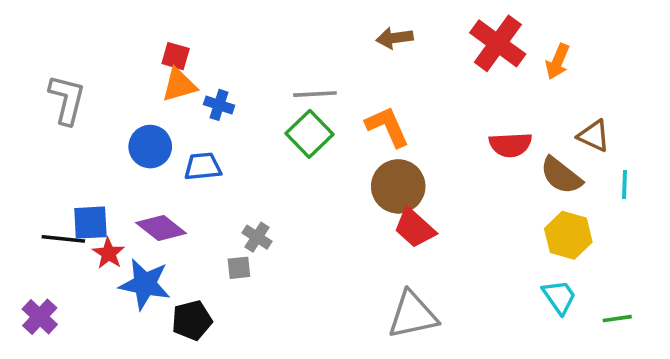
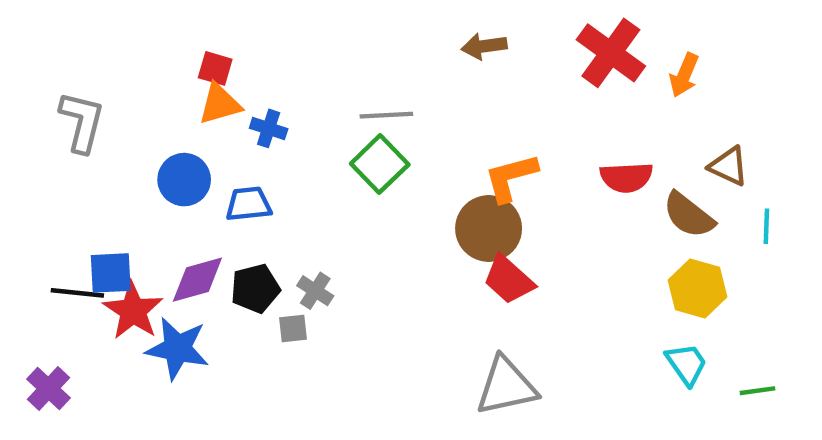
orange L-shape: (387, 127) -> (511, 177), moved, turned -81
purple diamond: (161, 228) -> (197, 280), turned -54
red star: (109, 253) -> (133, 311), size x1.5
black pentagon: (192, 320) -> (255, 288), moved

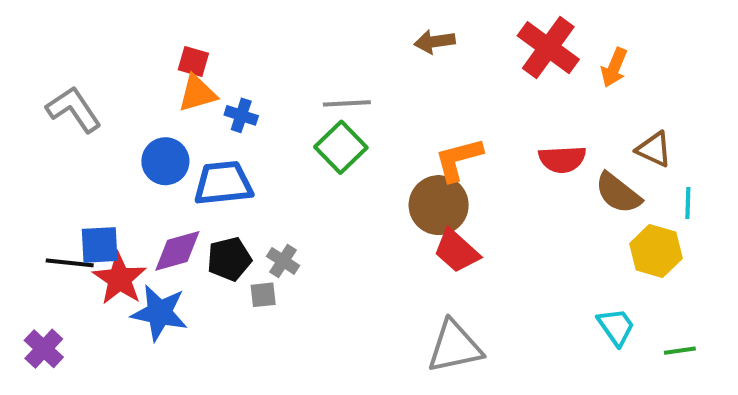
gray L-shape: (82, 122) -> (74, 109), turned -48
blue trapezoid: (249, 204) -> (223, 183), size x1.4
yellow hexagon: (697, 288) -> (656, 251), moved

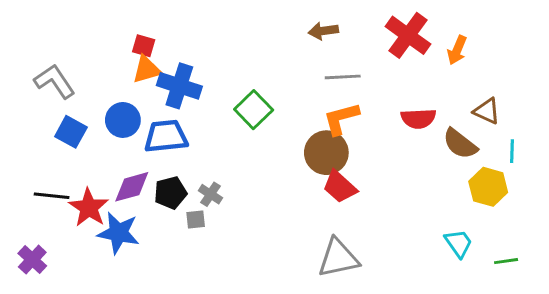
gray line: (347, 103) -> (343, 77), moved
blue cross: (241, 115) -> (179, 86), size x1.8
blue square: (100, 245) -> (71, 132), moved, turned 32

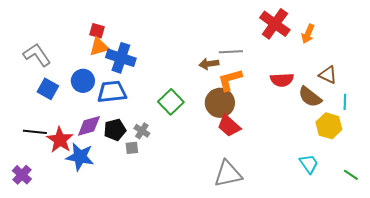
brown arrow: (323, 31) -> (209, 64), moved
green square: (254, 110) -> (171, 102), moved
green line: (506, 261) -> (351, 175), moved, turned 42

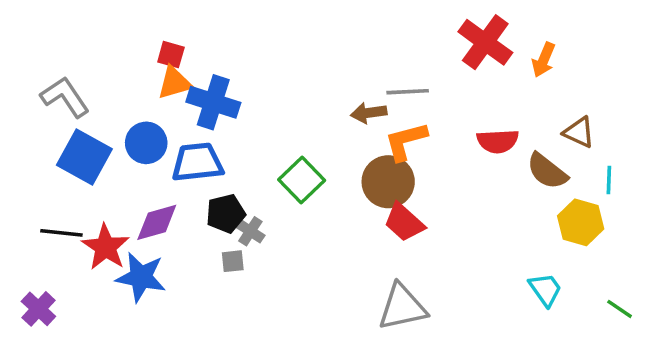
blue square: (48, 89) -> (84, 157), size x1.4
black pentagon: (115, 130) -> (226, 214), moved

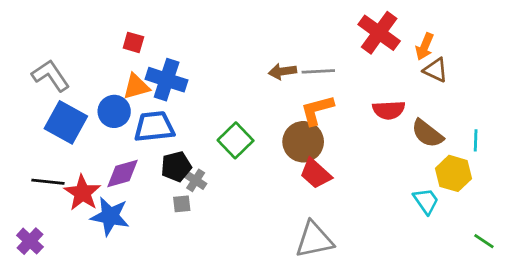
orange triangle: (174, 83) -> (136, 87), moved
brown arrow: (369, 113) -> (282, 71), moved
brown triangle: (579, 132) -> (436, 70), moved
cyan trapezoid: (545, 289) -> (426, 201), moved

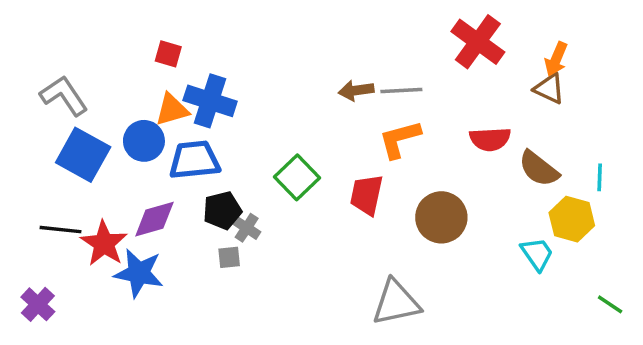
orange arrow: (425, 47) -> (556, 59), moved
brown circle: (303, 142) -> (441, 217), moved
red trapezoid: (316, 173) -> (367, 195), moved, turned 60

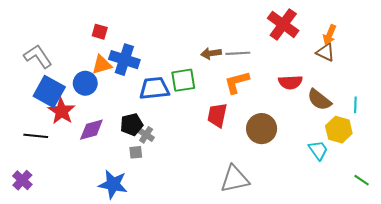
blue trapezoid: (194, 160) -> (154, 88), moved
green square: (297, 177) -> (183, 80), moved, turned 35
red star: (104, 243) -> (62, 111), moved
blue star: (139, 273) -> (113, 184), moved

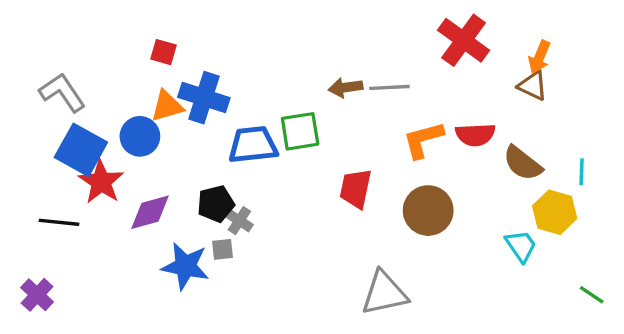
orange L-shape: (237, 82) -> (423, 140), moved
blue star: (113, 184) -> (185, 266), moved

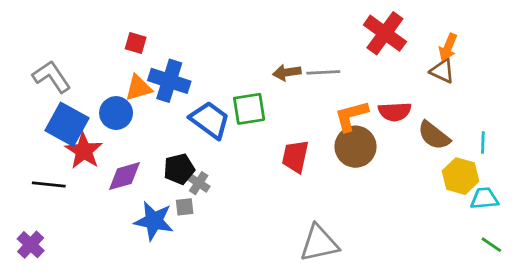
blue trapezoid: (253, 145) -> (210, 120), turned 42
brown circle: (428, 211) -> (356, 147), moved
cyan trapezoid: (521, 246) -> (484, 198), moved, turned -60

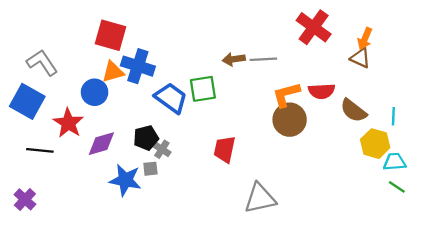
red square: (136, 43) -> (111, 35), size x1.8
blue square: (67, 124) -> (27, 101), moved
red trapezoid: (295, 156) -> (225, 149), moved
green line: (491, 245) -> (397, 187), moved

